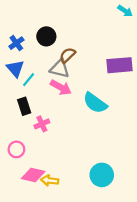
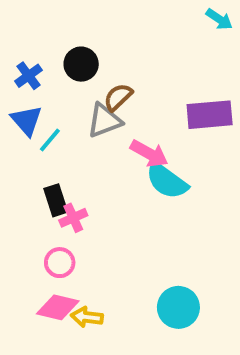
gray triangle: (60, 69) -> (104, 120), turned -35
pink arrow: (61, 87) -> (149, 154), moved
black rectangle: (24, 106) -> (56, 200), moved
pink circle: (16, 149) -> (60, 263), moved

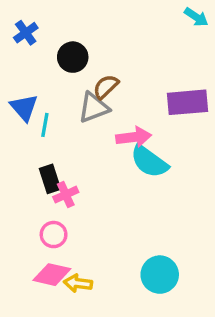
blue cross: (29, 76) -> (26, 33), moved
cyan line: (50, 140) -> (45, 125), turned -30
pink arrow: (149, 154) -> (134, 137), turned -36

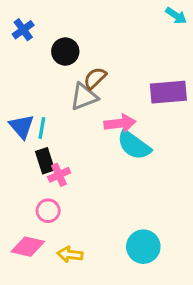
blue triangle: (24, 108) -> (22, 126), moved
cyan line: (45, 125) -> (42, 128), moved
pink diamond: (52, 275) -> (28, 247), moved

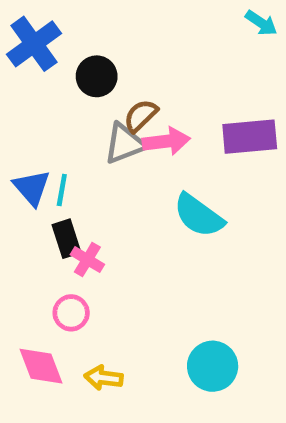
blue cross: (23, 30) -> (34, 44), size x1.6
pink arrow: (120, 123) -> (166, 141), moved
pink cross: (59, 175) -> (87, 260), turned -35
pink diamond: (28, 247) -> (41, 366), turned 56

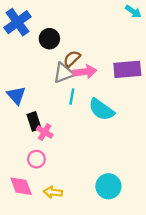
cyan line: (62, 190) -> (72, 97), moved

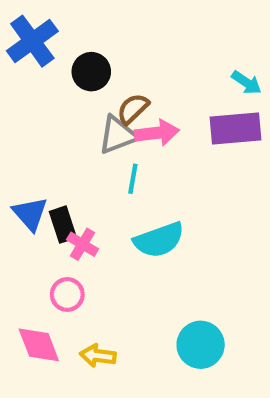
cyan arrow: (133, 12) -> (246, 83), moved
blue triangle: (16, 95) -> (30, 214), moved
cyan semicircle: (101, 110) -> (159, 240), moved, turned -56

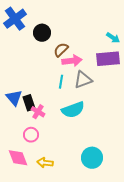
gray triangle: (118, 135) -> (83, 80), moved

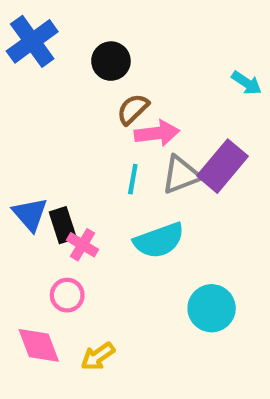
black circle: (42, 33) -> (111, 61), moved
purple rectangle: (108, 59) -> (222, 166), moved, turned -45
cyan circle: (92, 158) -> (212, 308), moved
yellow arrow: (45, 163) -> (98, 356), turned -42

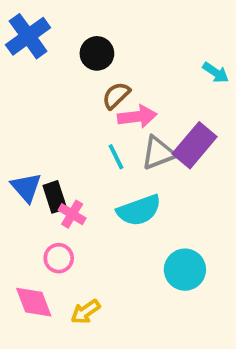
cyan line: (133, 179) -> (116, 157), turned -36

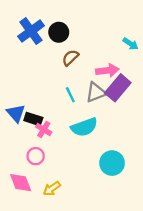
blue cross: (28, 36) -> (31, 31), moved
pink arrow: (137, 117) -> (107, 70), moved
black rectangle: (55, 197) -> (33, 119), turned -54

